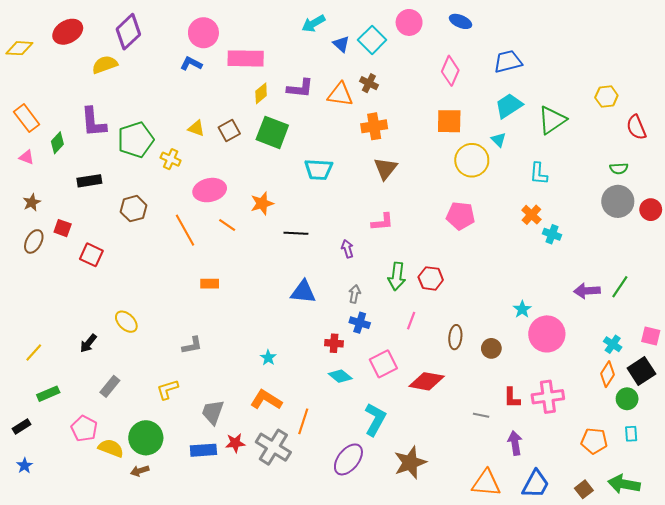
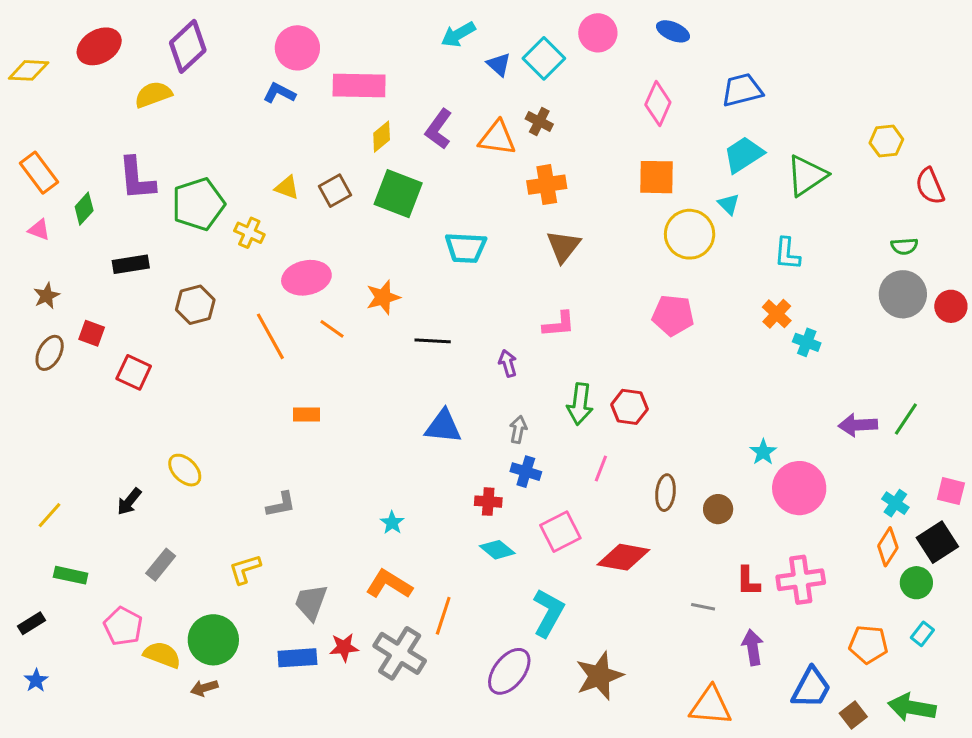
purple L-shape: (300, 88) -> (439, 129), turned 120
green rectangle: (48, 394) -> (71, 575), turned 35
cyan rectangle: (631, 434) -> (922, 634), turned 42
blue trapezoid: (536, 484) -> (811, 688), moved

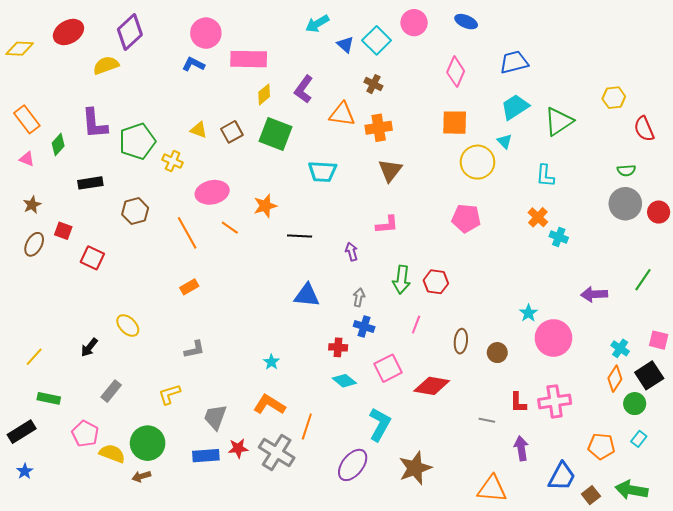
orange triangle: (497, 138) -> (342, 114), moved
orange rectangle: (306, 414) -> (189, 287), moved, turned -30
green line: (906, 419) -> (643, 280), moved
black rectangle: (32, 623) -> (22, 432), size x1.5

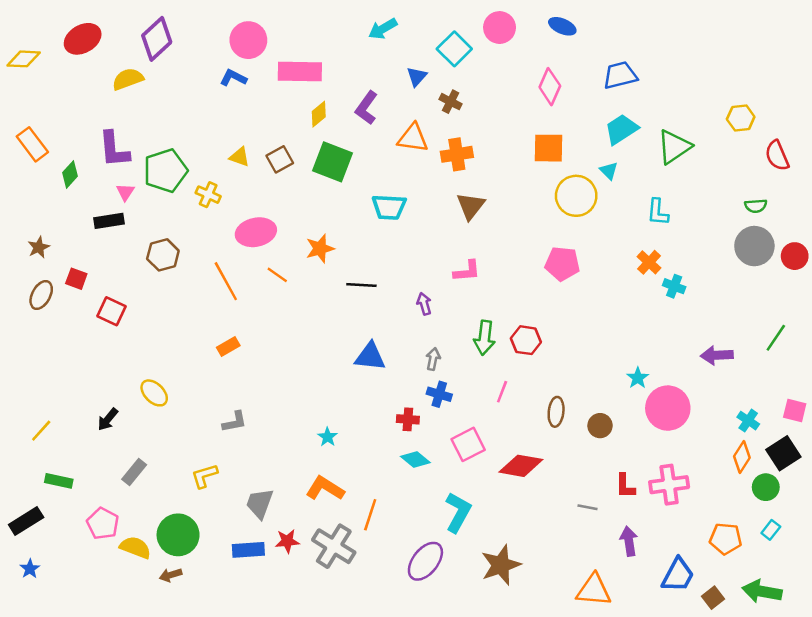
blue triangle: (345, 44) -> (417, 77), moved, turned 30
pink triangle: (27, 159) -> (125, 192), moved, turned 42

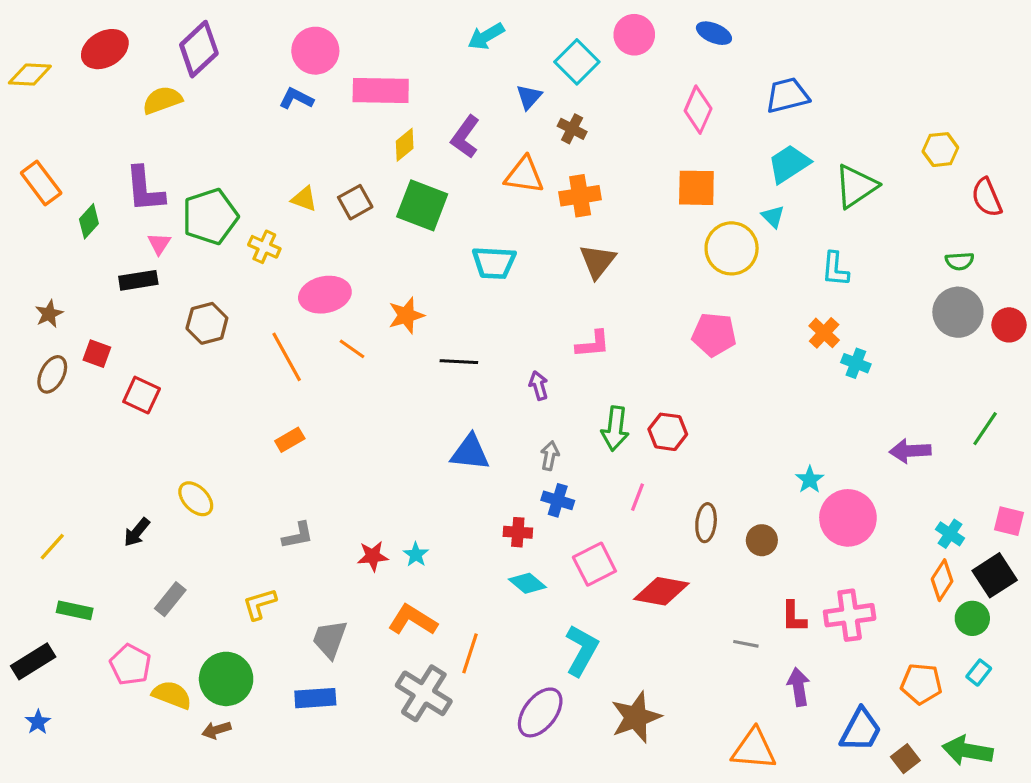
red star: (287, 541) -> (373, 556), moved

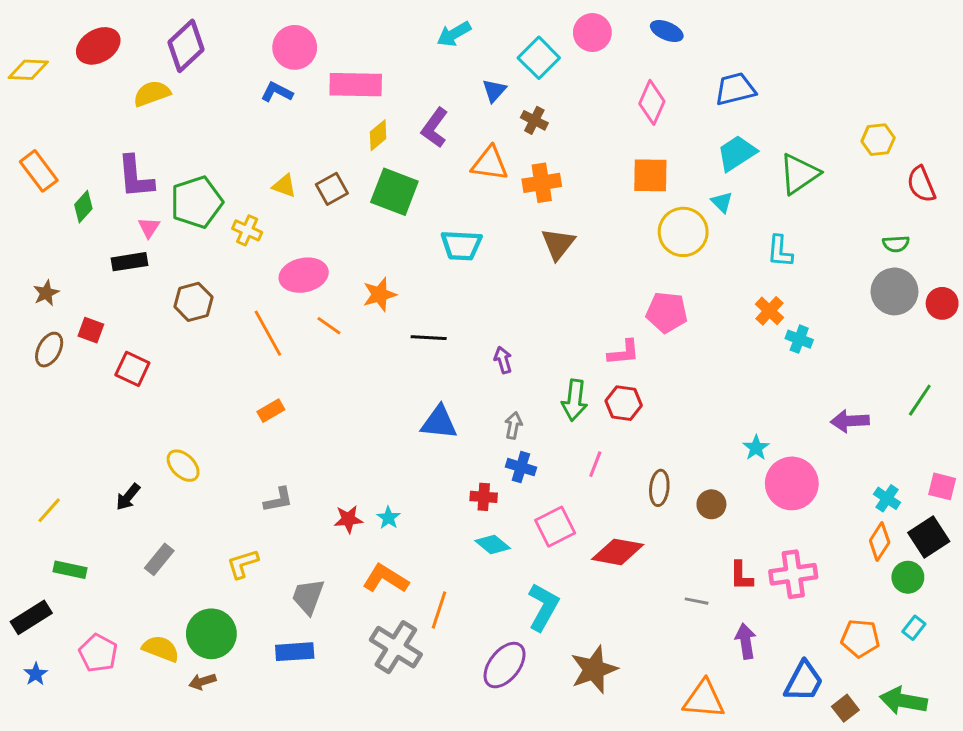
pink L-shape: (593, 344) -> (624, 352), moved
pink pentagon: (130, 665) -> (98, 653), moved

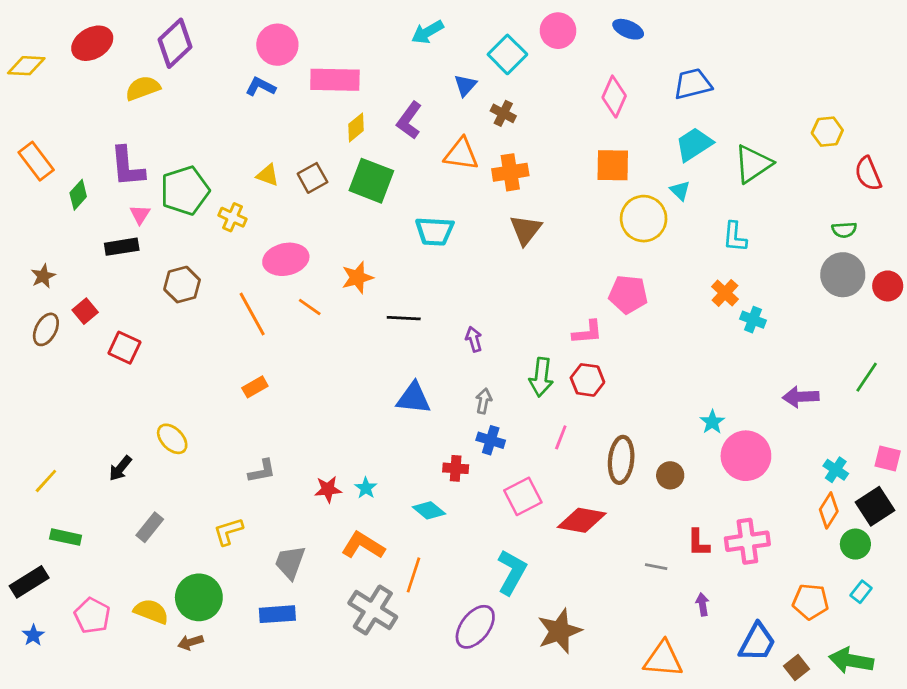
red square: (91, 330) -> (85, 311), turned 30
brown ellipse: (659, 488) -> (621, 460), size x1.4
cyan diamond: (493, 544) -> (429, 510), moved
purple arrow: (746, 641) -> (702, 604), size x0.7

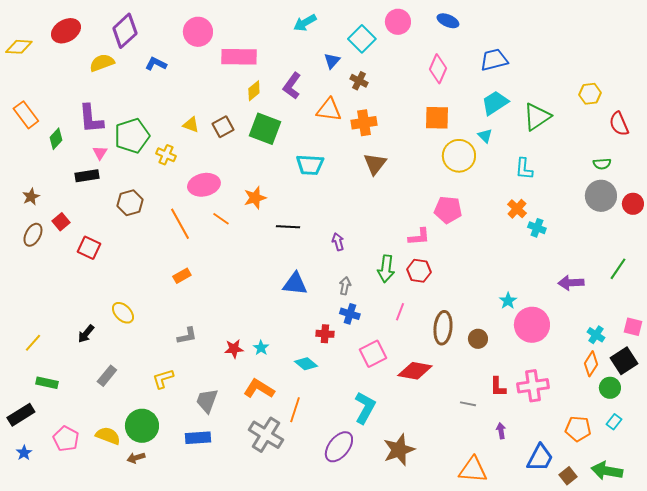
blue L-shape: (261, 87) -> (156, 64), moved

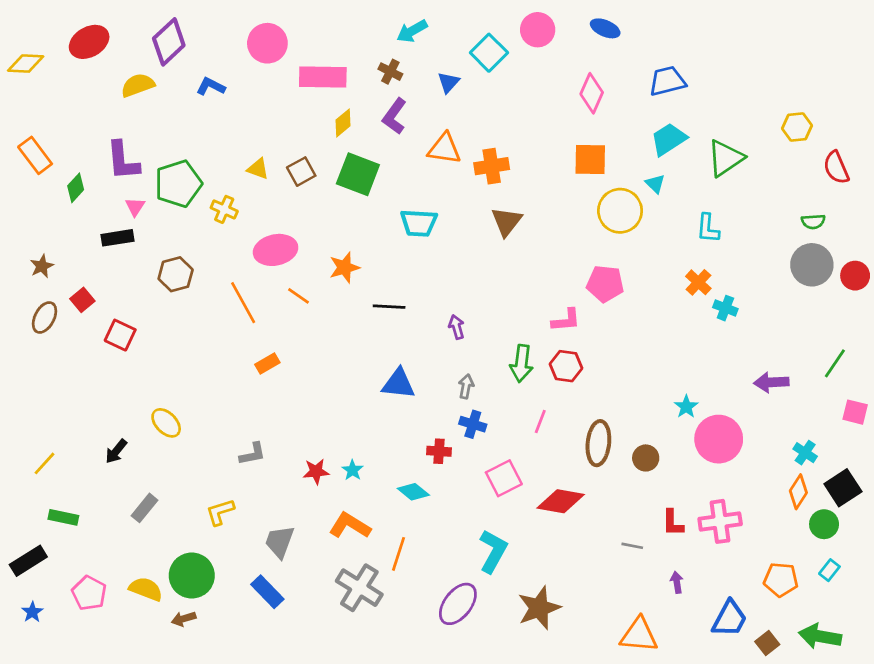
brown cross: (359, 81) -> (390, 72), moved
orange rectangle: (182, 276) -> (267, 363), moved
pink square: (633, 327) -> (855, 412), moved
blue rectangle: (198, 438) -> (267, 592), turned 50

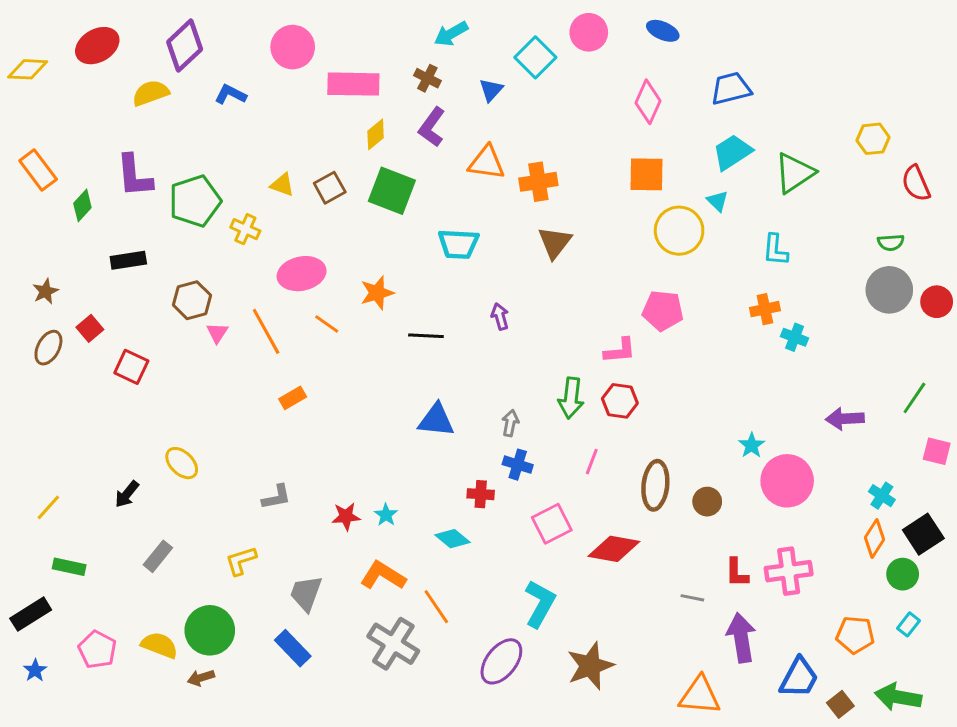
pink triangle: (135, 207) -> (217, 333), moved
orange cross: (698, 282) -> (765, 309), turned 35
purple arrow: (457, 327) -> (500, 317), moved
orange line: (398, 554) -> (436, 607), turned -52
purple arrow: (677, 582) -> (741, 638), size x2.0

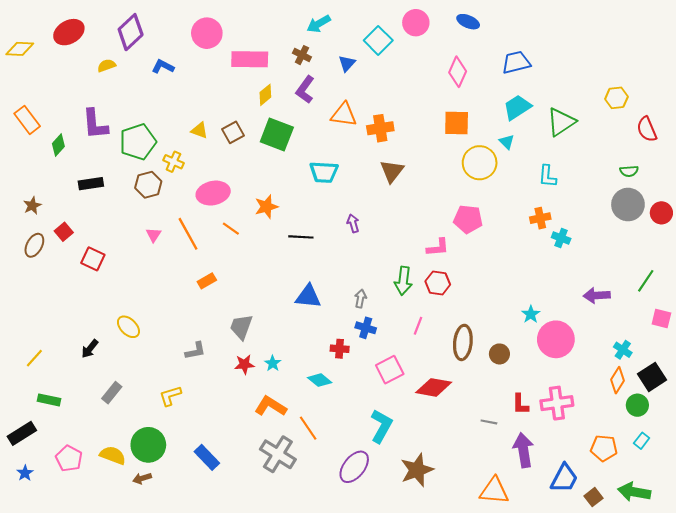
yellow semicircle: (151, 93) -> (107, 66), size x0.7
brown hexagon: (192, 300) -> (148, 185), moved
gray trapezoid: (306, 593) -> (241, 327), moved

